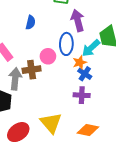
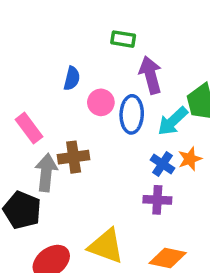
pink circle: (48, 56) -> (101, 102), moved
orange star: (80, 62) -> (190, 159), moved
yellow triangle: (51, 123) -> (106, 246), turned -30

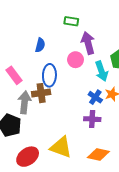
pink circle: (101, 102) -> (75, 60), moved
blue ellipse: (132, 114) -> (49, 75), moved
cyan arrow: (173, 121) -> (102, 71), turned -66

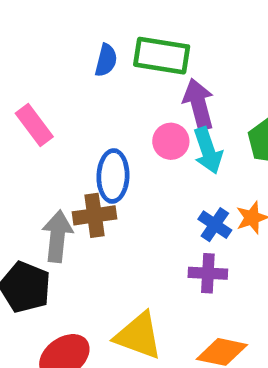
green rectangle: (71, 21) -> (162, 56), size x1.6
blue semicircle: (40, 45) -> (106, 60), moved
cyan arrow: (102, 71) -> (208, 151), moved
pink rectangle: (14, 75) -> (34, 125), moved

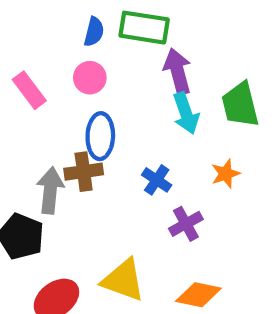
pink circle: (171, 141) -> (90, 78), moved
blue cross: (215, 225) -> (157, 180), moved
purple cross: (208, 273) -> (186, 224), turned -32

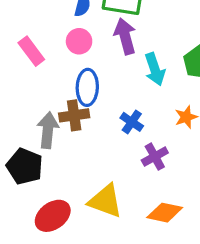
purple arrow: (178, 71) -> (125, 36), moved

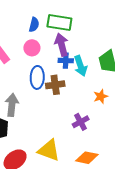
brown cross: (74, 115) -> (55, 85), moved
blue cross: (132, 122) -> (66, 61), moved, turned -32

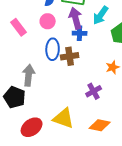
cyan arrow: (81, 66) -> (101, 15), moved, turned 54

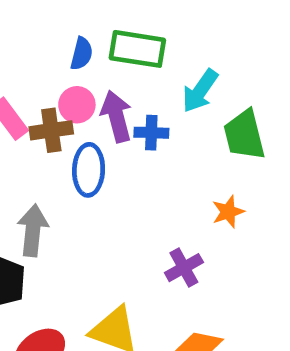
purple arrow: (76, 18) -> (116, 116), moved
brown cross: (70, 56) -> (51, 130), moved

